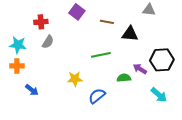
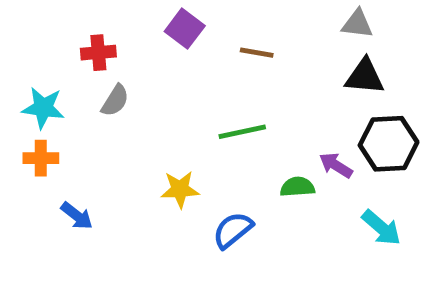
black triangle: (130, 34) -> (365, 77), moved

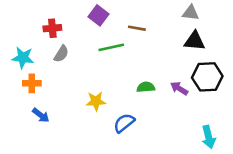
green line: (242, 132) -> (111, 47), moved
orange cross: (41, 158) -> (32, 83), moved
green semicircle: (297, 187) -> (146, 87), moved
cyan arrow: (381, 228) -> (209, 137), moved, turned 35

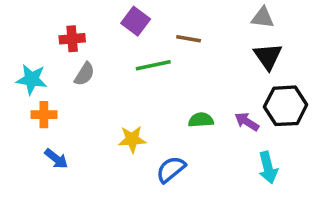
black triangle: (195, 41) -> (268, 56), turned 50
cyan arrow: (209, 137) -> (268, 168), moved

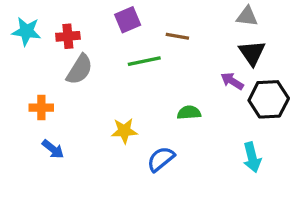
purple square: (136, 21) -> (128, 20), turned 30
gray semicircle: (85, 74) -> (80, 69), size x1.4
cyan star: (32, 79) -> (26, 31), moved
purple arrow: (247, 122) -> (232, 81), moved

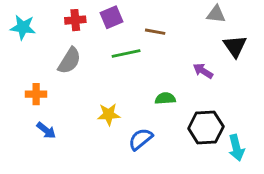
red cross: (68, 36) -> (75, 20), moved
black triangle: (252, 53) -> (235, 46), moved
black hexagon: (269, 99) -> (206, 127), moved
cyan arrow: (252, 157) -> (236, 148), moved

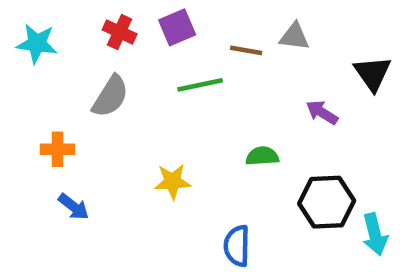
gray triangle: (216, 14) -> (294, 37), moved
red cross: (75, 20) -> (120, 32), turned 30
blue semicircle: (141, 139) -> (237, 246), moved, turned -50

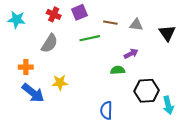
gray triangle: (294, 37) -> (136, 25), moved
purple arrow: (322, 112) -> (131, 54), moved, turned 120
yellow star: (172, 181) -> (60, 83), moved
blue arrow: (74, 207) -> (33, 93), size x1.6

